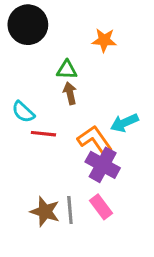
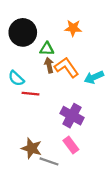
black circle: (28, 25) -> (23, 32), moved
cyan arrow: (124, 123) -> (94, 77), moved
orange L-shape: (95, 140) -> (67, 67), moved
gray line: (70, 210) -> (49, 161), moved, turned -66

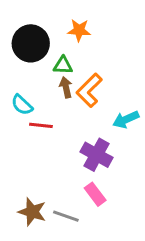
orange star: (73, 28) -> (79, 30), moved
orange L-shape: (67, 67) -> (89, 90), turned -100
cyan arrow: (94, 77) -> (126, 120), moved
brown star: (32, 148) -> (32, 212), moved

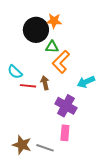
black circle: (31, 43) -> (36, 30), moved
green triangle: (63, 65) -> (52, 47), moved
brown arrow: (66, 87) -> (45, 83), moved
pink rectangle: (95, 194) -> (65, 133), turned 42

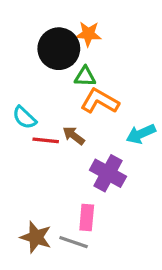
orange L-shape: (61, 62) -> (100, 101), turned 75
brown arrow: (45, 83) -> (74, 136), turned -40
pink rectangle: (65, 133) -> (87, 218), moved

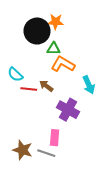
cyan arrow: (141, 134) -> (89, 85), turned -90

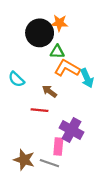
cyan arrow: (89, 85) -> (87, 78), moved
red line: (29, 89) -> (40, 110), moved
purple cross: (68, 110) -> (72, 130), moved

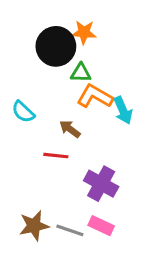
pink rectangle: (58, 147) -> (101, 226), moved, turned -70
brown star: (24, 160) -> (34, 226), turned -30

